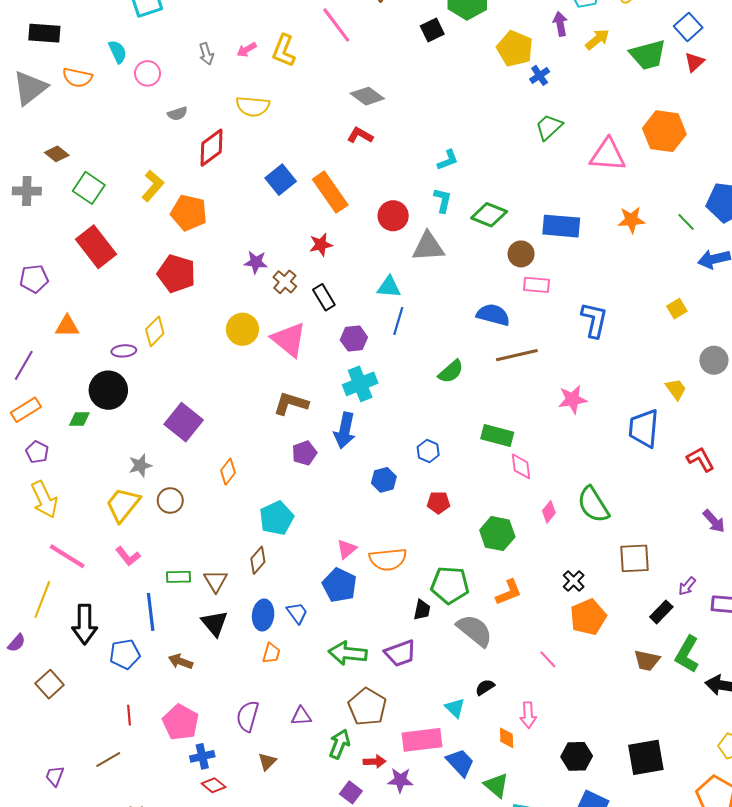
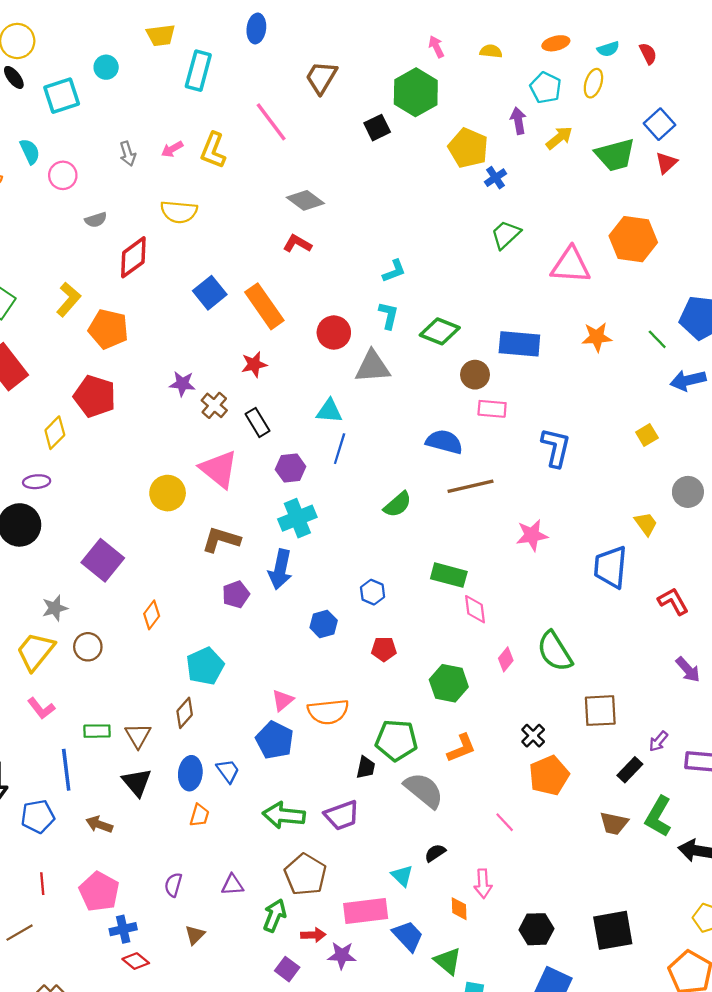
yellow circle: (242, 329) -> (168, 493), moved
yellow diamond: (155, 331) -> (55, 433), moved
purple semicircle: (248, 716) -> (173, 885), size x0.7

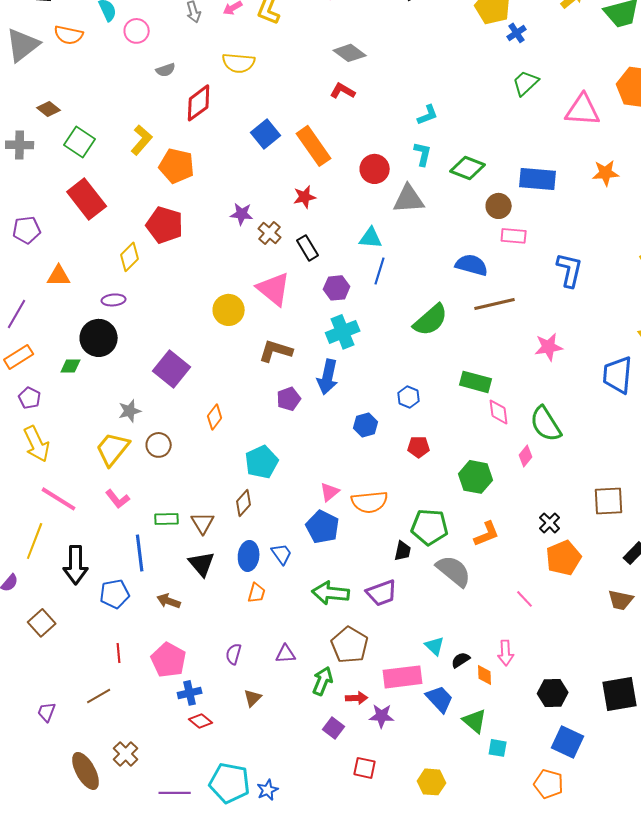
green semicircle: (398, 504) -> (431, 320), size x1.4
green semicircle: (555, 651) -> (546, 424), moved
black semicircle: (435, 853) -> (461, 660), moved

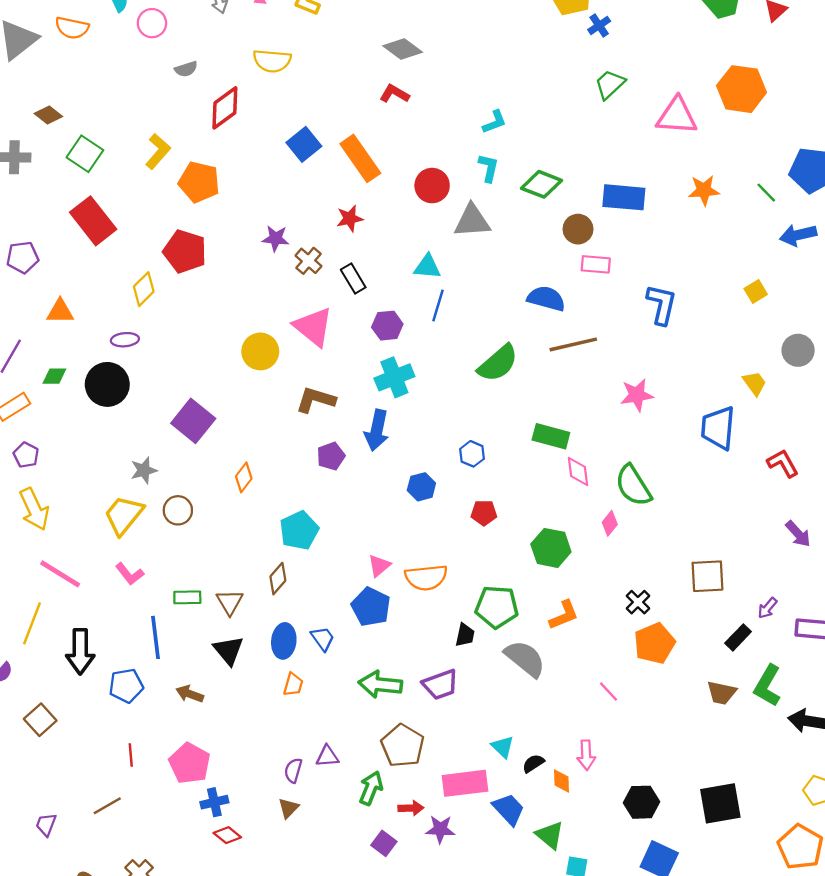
green diamond: (71, 366) -> (54, 376), moved
purple semicircle: (234, 654) -> (293, 770), moved

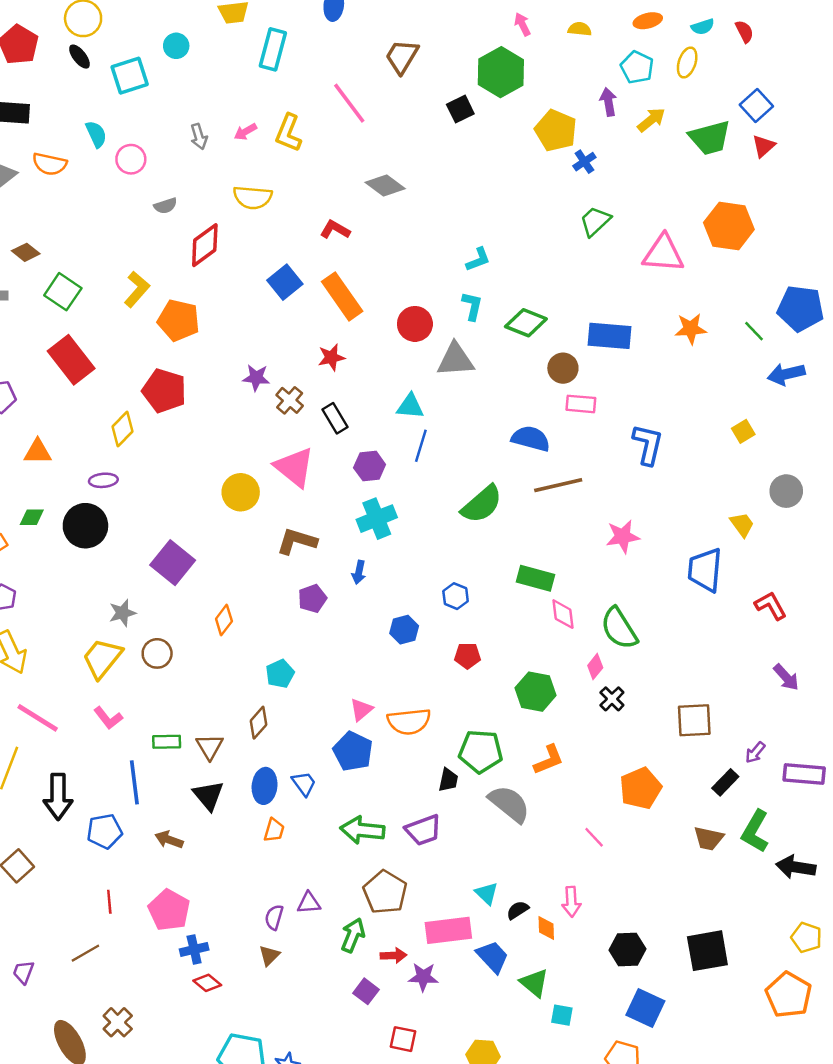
red L-shape: (394, 94) -> (335, 230), moved
blue arrow: (377, 430) -> (359, 572), size x0.6
cyan pentagon: (299, 530) -> (280, 674), size x0.7
black cross: (638, 602) -> (612, 699), moved

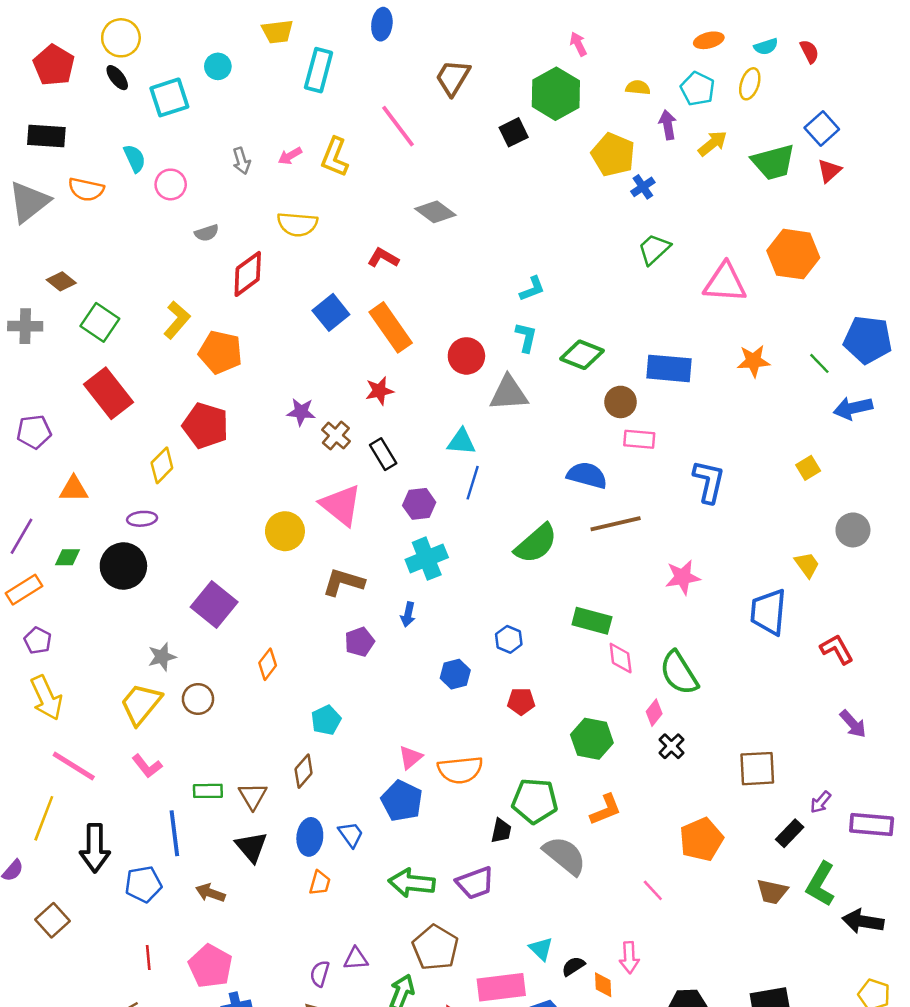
yellow semicircle: (580, 29) -> (638, 88), moved

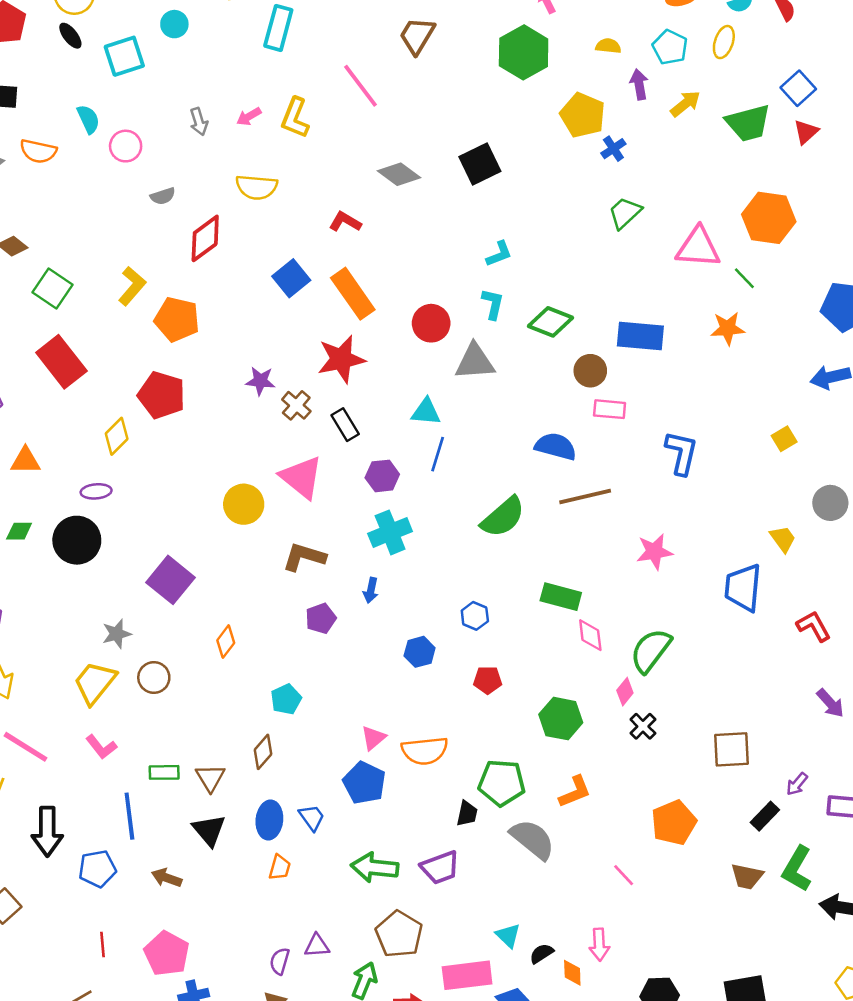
black square: (514, 132) -> (480, 164), moved, size x1.4
green line: (819, 363) -> (744, 278), moved
red star: (379, 391) -> (341, 359), size x1.6
green semicircle: (679, 673) -> (651, 651), turned 69

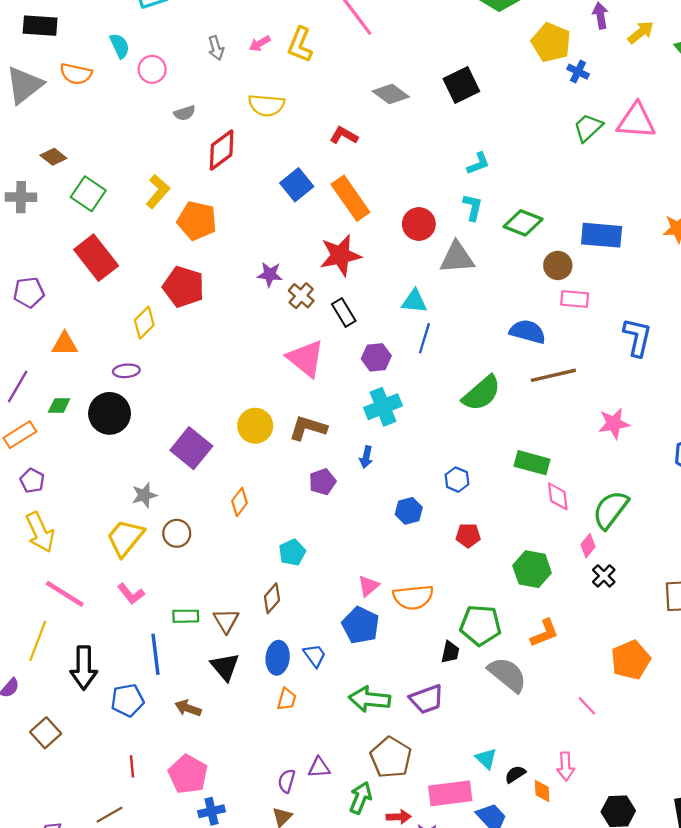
blue cross: (613, 149) -> (578, 72), turned -30
pink triangle: (698, 247) -> (636, 121), moved
yellow circle: (244, 504) -> (255, 426), moved

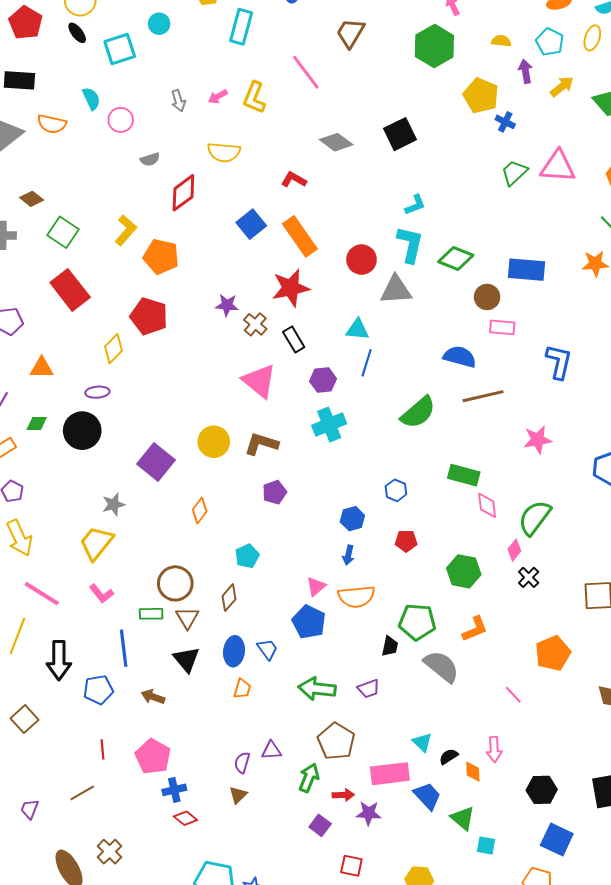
cyan L-shape: (473, 207) -> (410, 244), size x1.5
blue arrow: (366, 457) -> (348, 555), moved
brown circle: (177, 533) -> (175, 583), moved, size x1.4
purple trapezoid: (427, 699) -> (369, 689), size x0.7

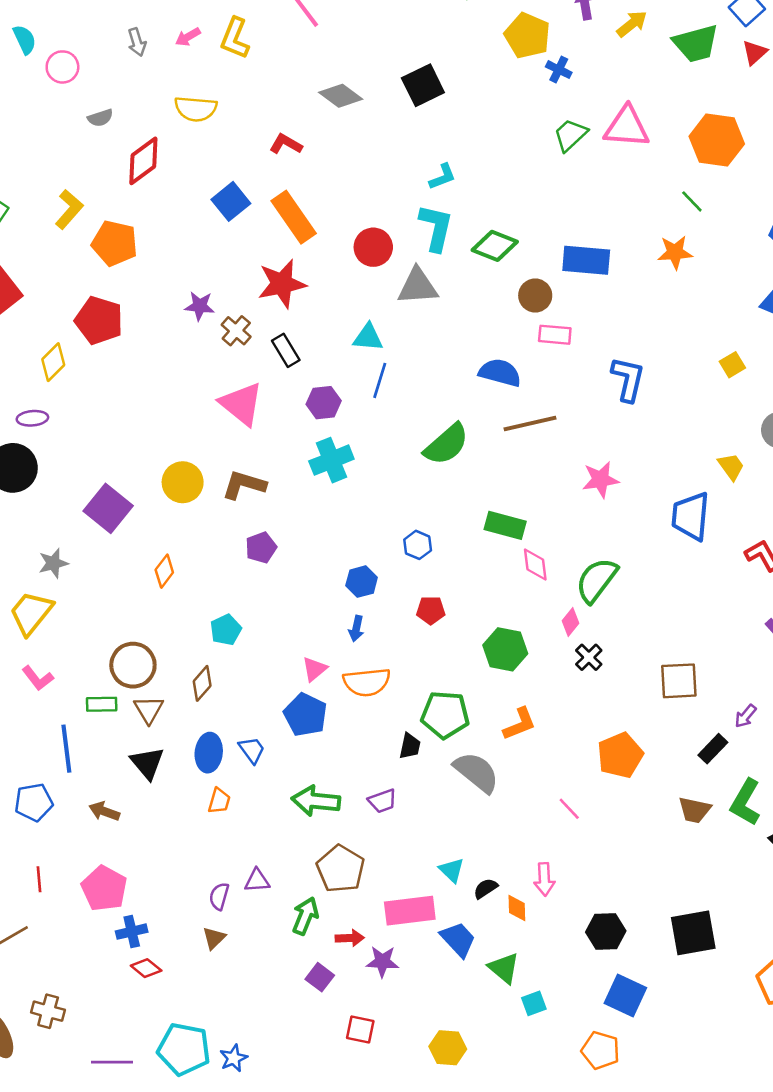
cyan square: (486, 846) -> (534, 1003), turned -30
brown cross: (110, 852) -> (48, 1011), turned -30

